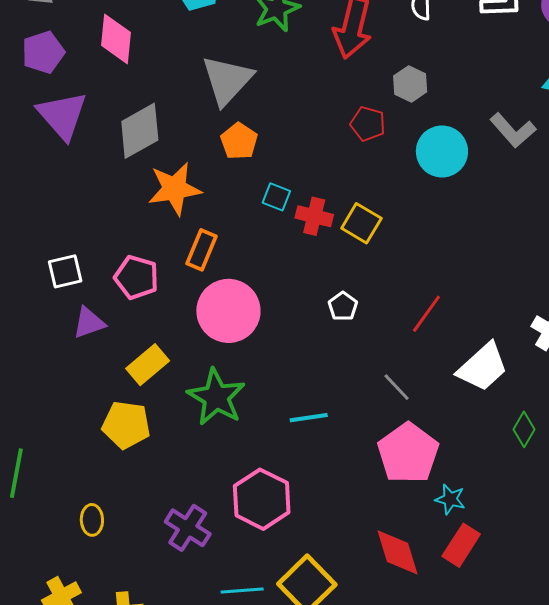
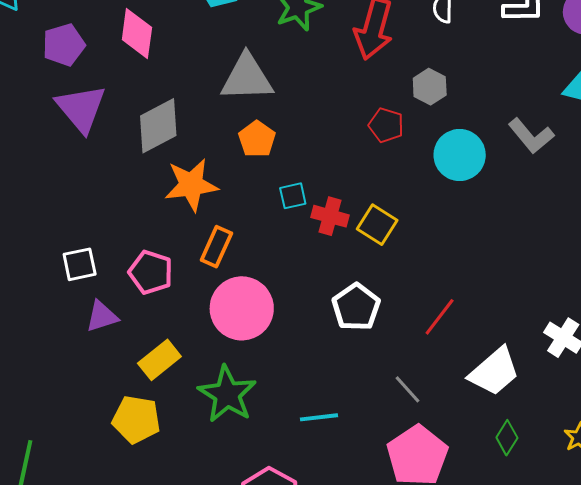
gray triangle: (227, 80) -> (247, 78), turned 44
cyan square: (276, 197) -> (293, 196), turned -36
white pentagon: (343, 306) -> (356, 307), size x1.6
green diamond: (524, 429) -> (507, 438), moved

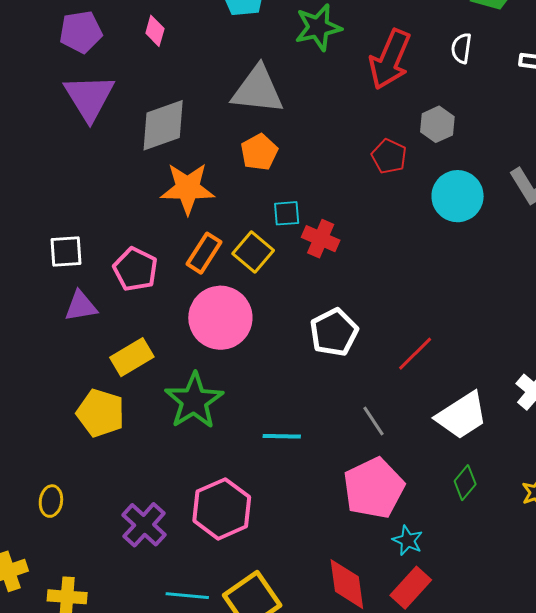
pink diamond: (137, 33) -> (155, 31), size x0.6
yellow square: (377, 225) -> (253, 252), moved

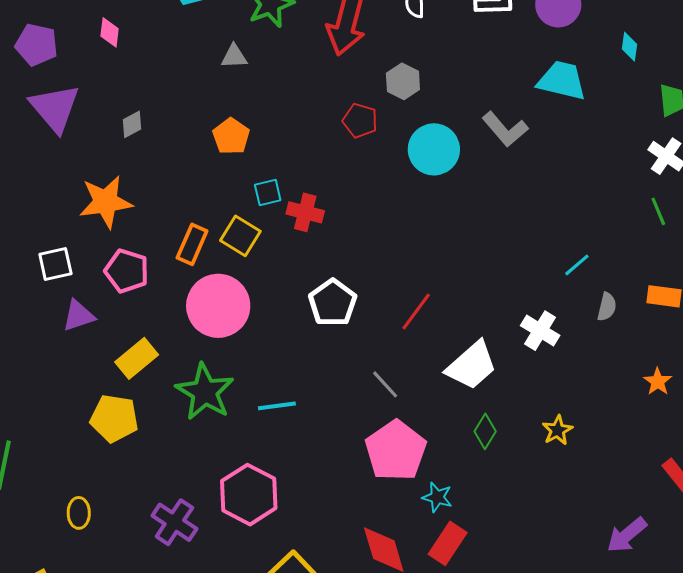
purple pentagon: (81, 32) -> (36, 45), turned 30
gray triangle: (258, 90) -> (234, 56), moved, size x0.5
gray diamond: (163, 125) -> (132, 124), size x0.5
orange star: (188, 188) -> (106, 202), moved
cyan line: (282, 436) -> (277, 406), moved

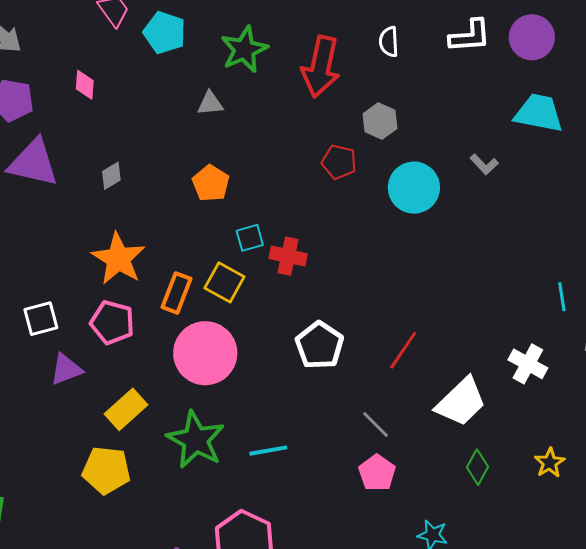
purple triangle: (55, 108) -> (33, 163), turned -34
gray L-shape: (505, 129) -> (484, 164), size x0.6
orange star: (106, 202) -> (118, 259), moved, turned -30
cyan line: (577, 265) -> (562, 297), turned -56
pink pentagon: (396, 451) -> (377, 473), moved, size x0.6

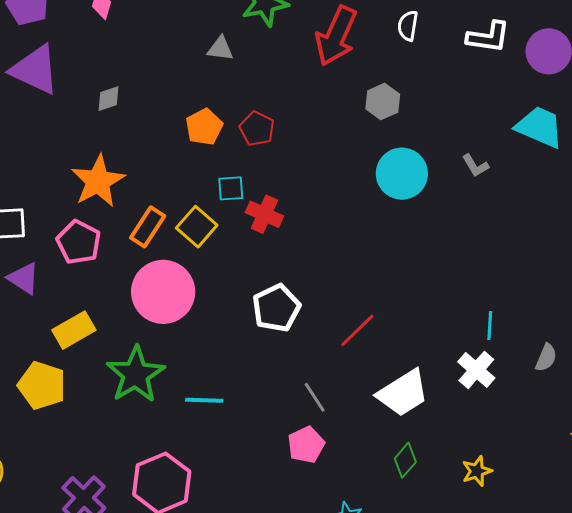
red pentagon: (339, 162) -> (257, 129), moved
cyan line: (562, 297) -> (490, 326), moved
purple triangle: (66, 369) -> (24, 278), turned 42

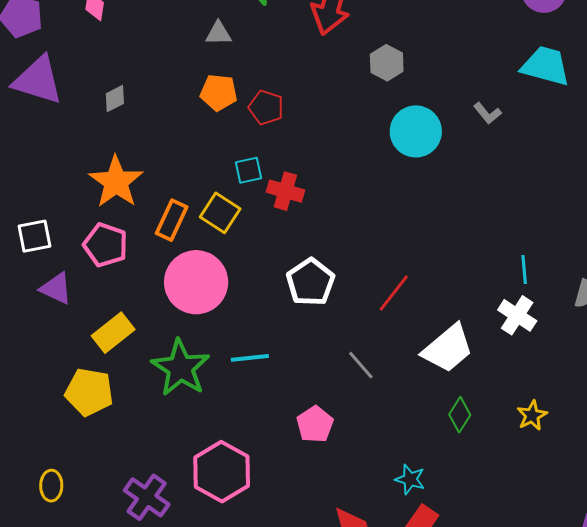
orange pentagon: (204, 127) -> (219, 93), moved, turned -30
cyan line: (204, 400) -> (250, 358), moved
pink pentagon: (306, 445) -> (315, 424), moved

